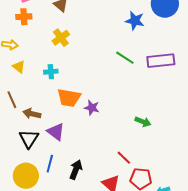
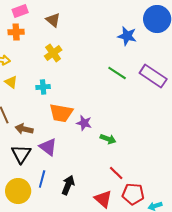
purple rectangle: (161, 61) -> (153, 76), turned 40
green arrow: (143, 122) -> (108, 139), moved

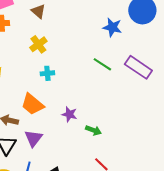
cyan cross: (43, 87) -> (47, 73), moved
orange trapezoid: (61, 113) -> (32, 104), moved, turned 30
purple triangle: (48, 147) -> (33, 138), turned 30

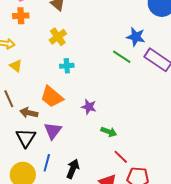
blue star: (112, 27) -> (136, 37), moved
green arrow: (93, 130) -> (109, 132), moved

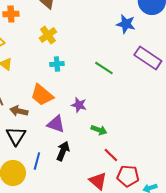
blue star: (136, 37) -> (126, 24), moved
green line: (122, 57) -> (104, 68), moved
purple triangle: (53, 131) -> (56, 124), moved, turned -48
black arrow: (73, 169) -> (63, 151), moved

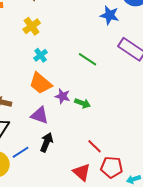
cyan cross: (57, 64) -> (41, 55), turned -32
orange trapezoid: (42, 95) -> (41, 83), moved
green arrow: (99, 130) -> (83, 103), moved
blue line: (37, 161) -> (21, 152), turned 42

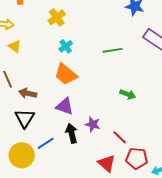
green line: (88, 59) -> (113, 50), turned -42
purple star: (63, 96) -> (93, 124), moved
green arrow: (83, 103) -> (128, 94), moved
black arrow: (47, 142) -> (72, 133), turned -36

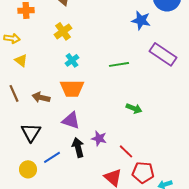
orange trapezoid: (66, 74) -> (72, 88), turned -40
brown arrow: (28, 93) -> (41, 97), moved
yellow circle: (22, 155) -> (28, 169), size x0.7

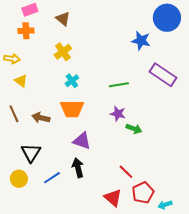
purple triangle: (71, 120) -> (82, 141), moved
purple star: (99, 138) -> (118, 114), moved
yellow circle: (28, 169) -> (19, 179), moved
red pentagon: (143, 172) -> (143, 193), turned -30

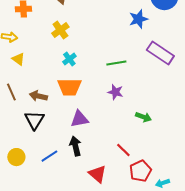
blue star: (141, 41) -> (138, 19), turned -30
green arrow: (134, 129) -> (143, 117), moved
purple triangle: (82, 141) -> (79, 119), turned -30
black triangle: (31, 153) -> (34, 120), moved
red triangle: (113, 198) -> (97, 174), moved

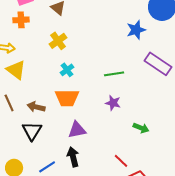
yellow triangle: (18, 59) -> (16, 70), size x1.5

